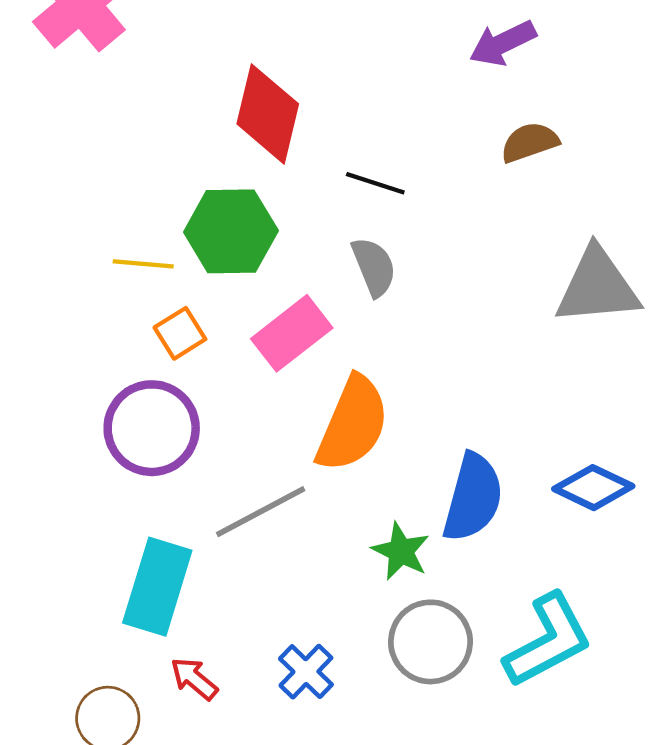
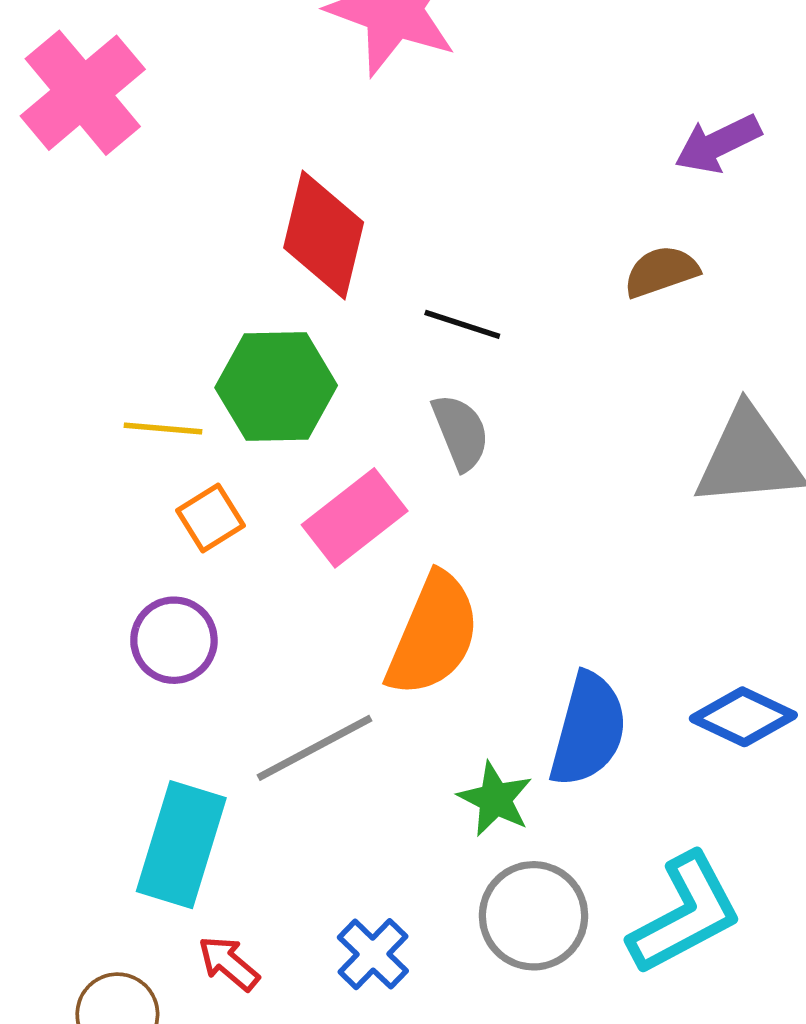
purple arrow: (503, 43) -> (718, 144), moved
purple circle: (152, 428) -> (174, 640), size x0.7

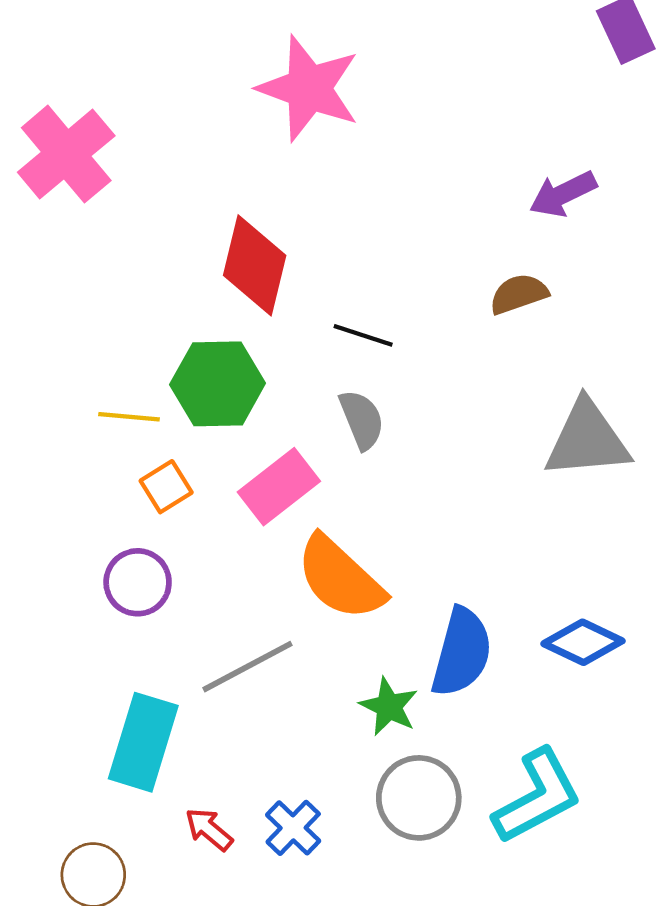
orange semicircle: (433, 635) -> (340, 578), turned 110
red arrow: (229, 963) -> (209, 829), moved

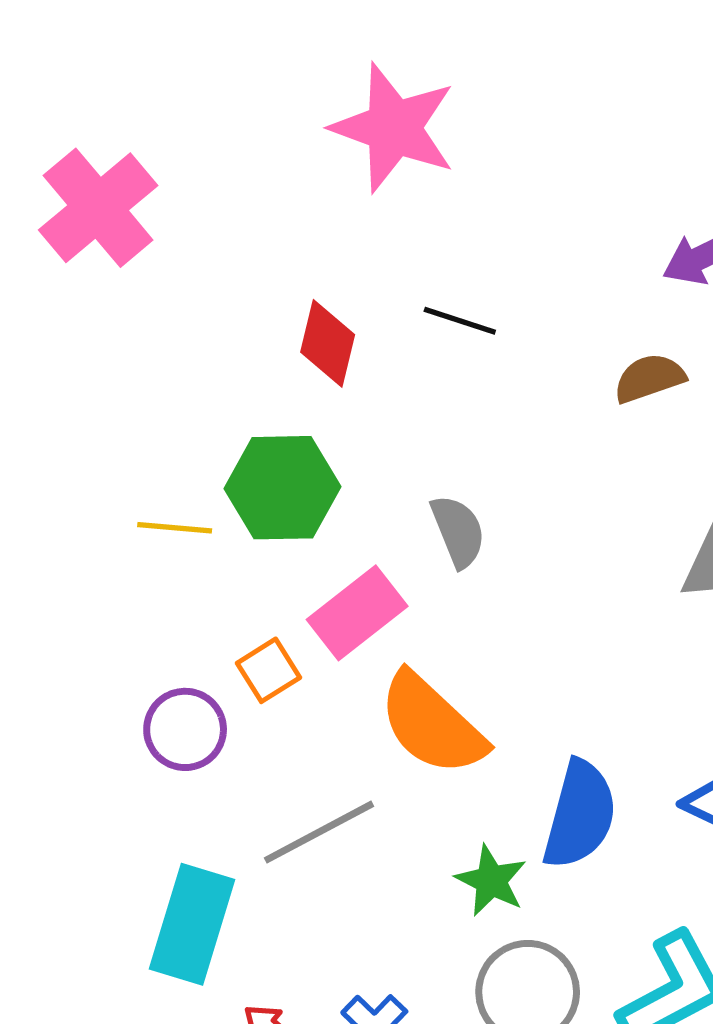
red diamond: (255, 265) -> (328, 343), size x0.7
black line: (363, 335) -> (460, 321), moved
orange square: (166, 487) -> (269, 670), moved

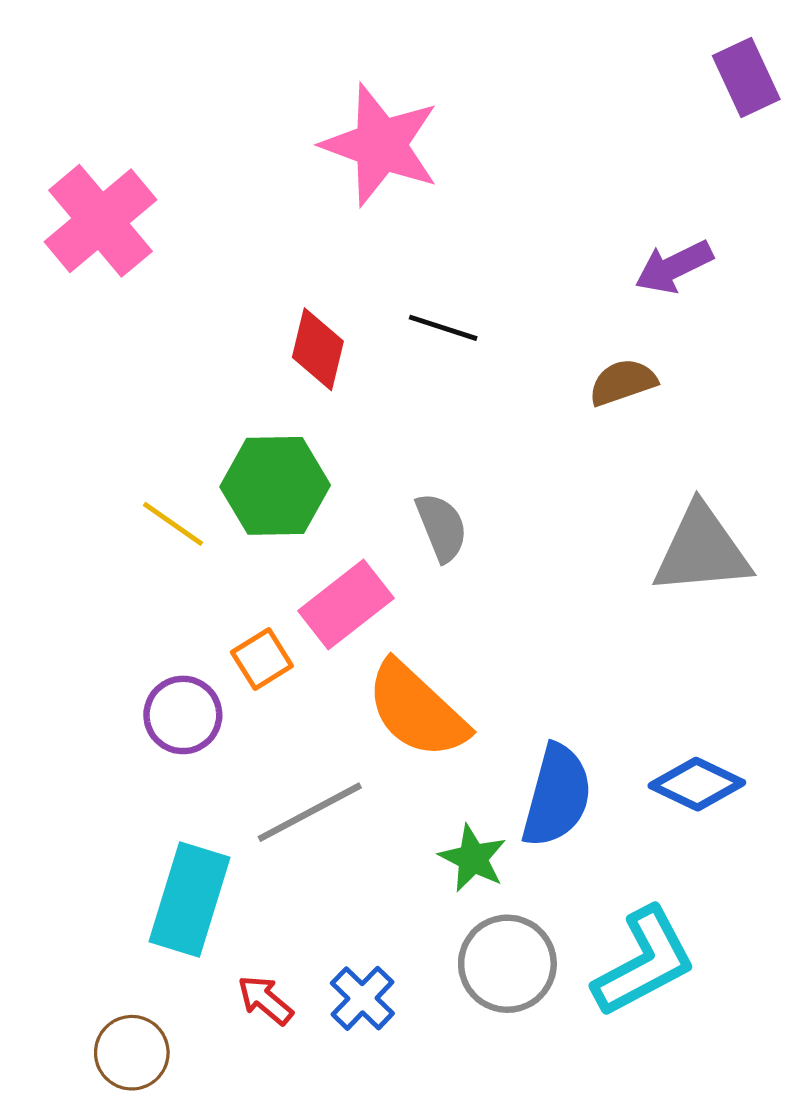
yellow line: (175, 528) -> (173, 524), turned 30

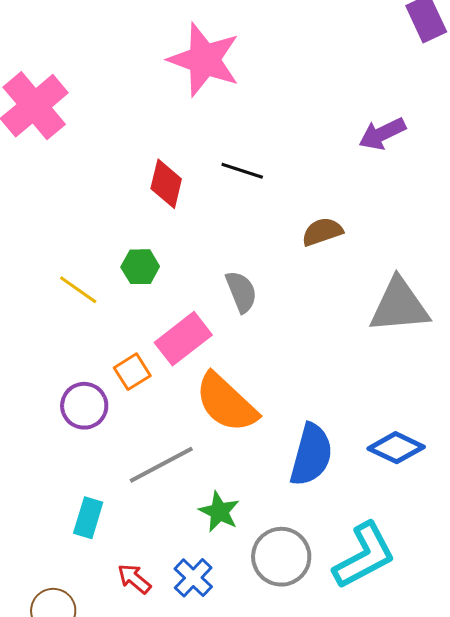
brown semicircle: (623, 382) -> (322, 232), moved
green hexagon: (275, 486) -> (140, 267), size x0.6
green star: (473, 858) -> (219, 512), moved
cyan rectangle: (189, 899) -> (88, 518), size x0.6

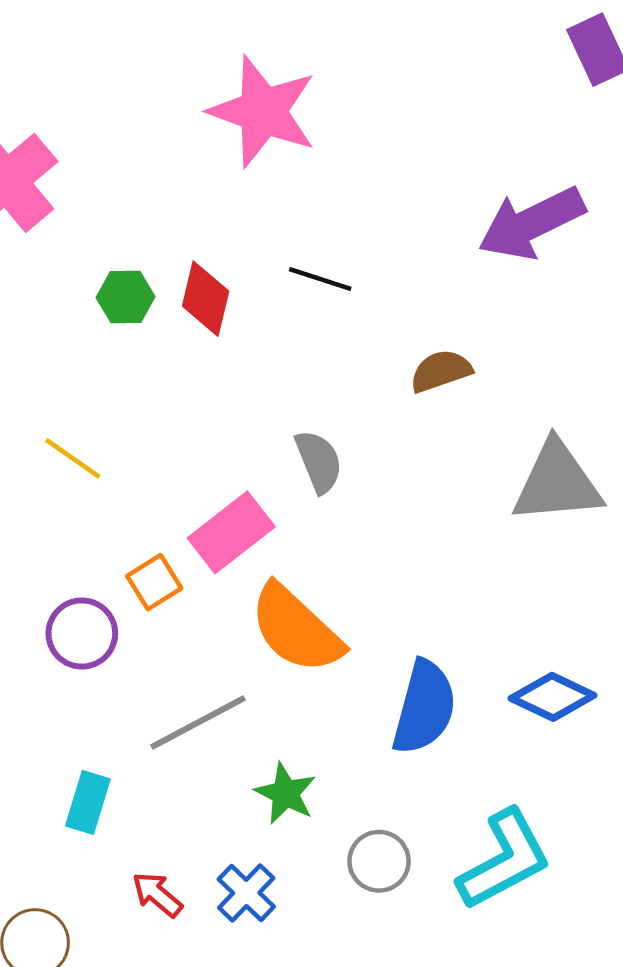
purple arrow: (382, 134) -> (531, 223), size x1.5
green hexagon: (140, 267) -> (126, 297), moved
gray circle: (281, 557) -> (379, 861), size x0.7

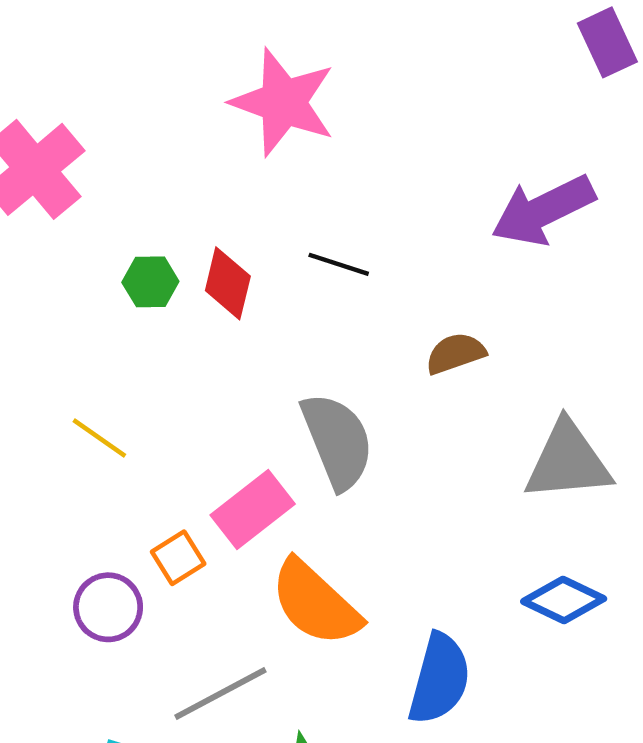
gray semicircle: (319, 461) -> (337, 441), size x1.6
blue diamond: (553, 697) -> (564, 600), moved

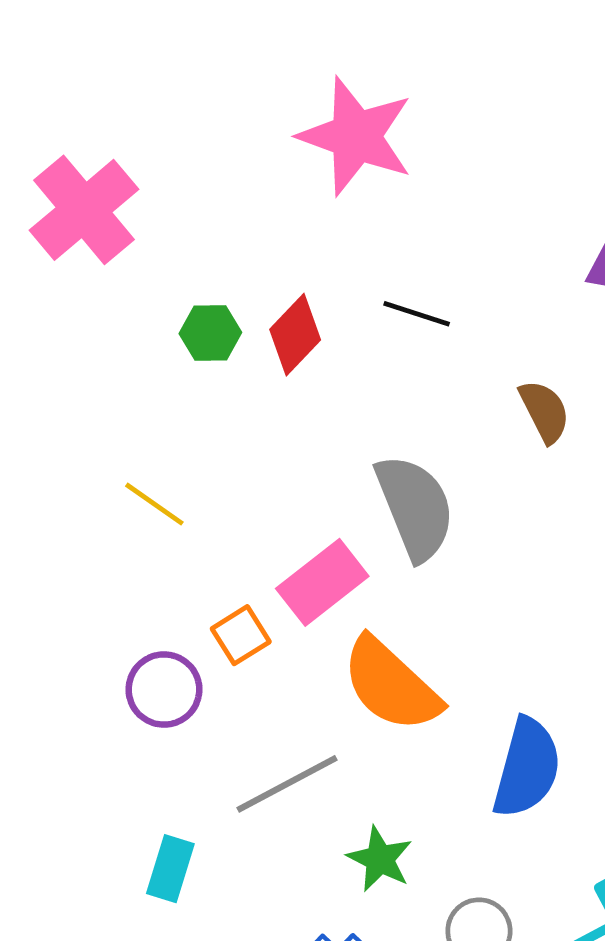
red diamond: (228, 283) -> (295, 335), turned 30
brown semicircle: (456, 353) -> (545, 411), turned 82

